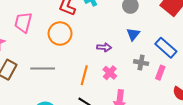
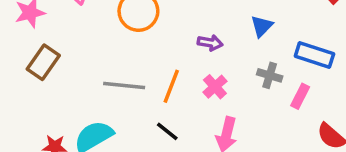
blue rectangle: (166, 48) -> (314, 55), turned -30
gray line: (43, 69) -> (124, 86), moved

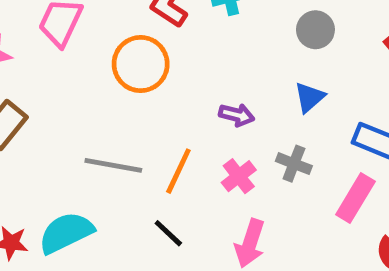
gray cross: (270, 75) -> (294, 164), moved
pink rectangle: (300, 96) -> (355, 198), size x1.4

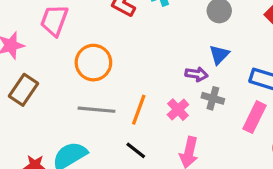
orange circle: (141, 64) -> (93, 63), moved
purple arrow: (237, 115) -> (197, 74), moved

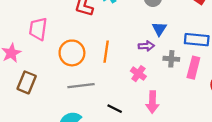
gray cross: (213, 98) -> (171, 59), moved
orange line: (139, 110) -> (106, 52), moved

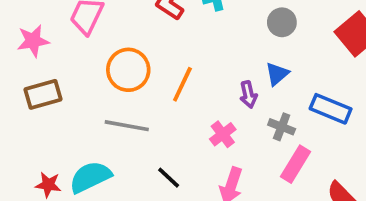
purple arrow: (146, 46) -> (248, 95), turned 63
pink rectangle: (193, 68) -> (295, 164), moved
brown rectangle: (27, 82) -> (43, 94), turned 35

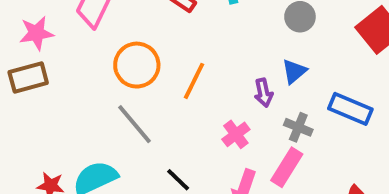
brown rectangle: (43, 94) -> (28, 77), moved
gray line: (127, 126) -> (134, 124), turned 39
pink rectangle: (295, 164) -> (287, 167), moved

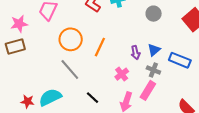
blue triangle: (294, 71) -> (154, 50), moved

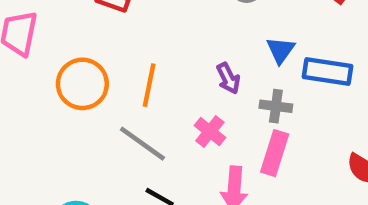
blue triangle: (154, 50) -> (281, 50), moved
gray line: (70, 70) -> (142, 144), moved

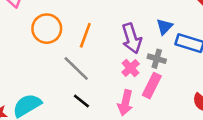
purple arrow: (228, 78) -> (132, 38), size x1.6
pink cross: (210, 132) -> (131, 68), moved

